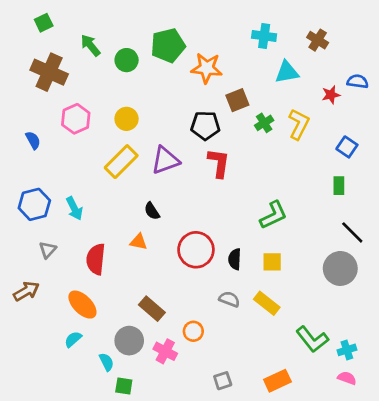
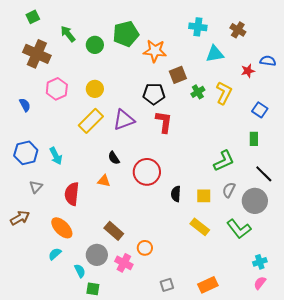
green L-shape: (273, 215) -> (224, 161), moved
red circle: (196, 250) -> (147, 172), moved
gray semicircle: (229, 299) -> (229, 190), moved, turned -84
green L-shape: (312, 339) -> (239, 229), moved
pink semicircle: (347, 378) -> (260, 283), turned -72

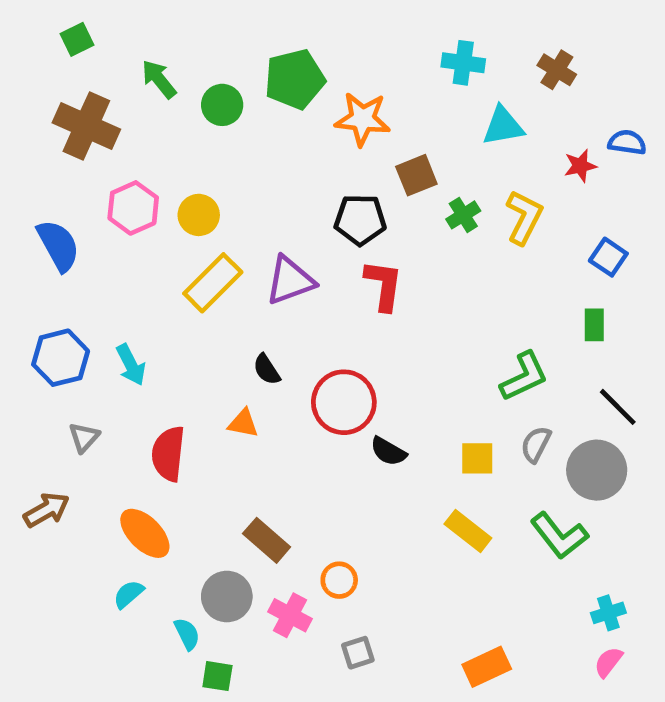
yellow circle: (95, 89) -> (199, 215), moved
blue semicircle: (25, 105) -> (58, 245), size x1.6
black semicircle: (176, 194) -> (388, 451), moved, turned -63
gray square: (167, 285) -> (358, 653), moved

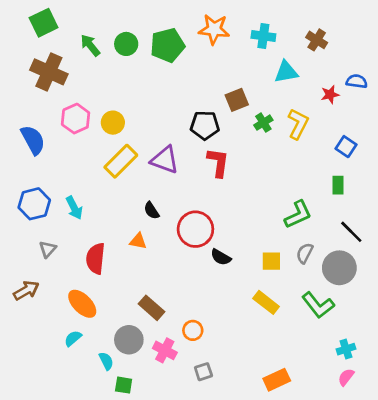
green square: (77, 39) -> (44, 23), size x1.5
green circle: (222, 105) -> (126, 44), moved
orange star: (363, 119) -> (214, 29), moved
purple triangle: (290, 280) -> (165, 160), turned 40

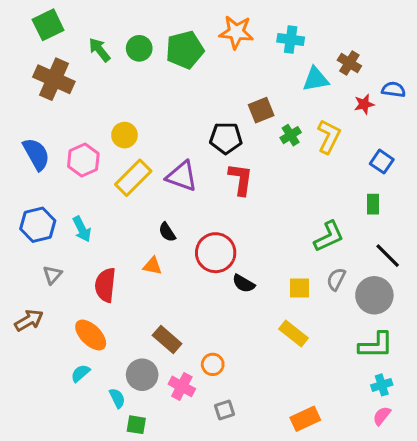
brown cross: (317, 40) -> (349, 63), moved
pink hexagon: (76, 119) -> (83, 160), moved
green L-shape: (318, 305) -> (376, 345), moved, turned -52

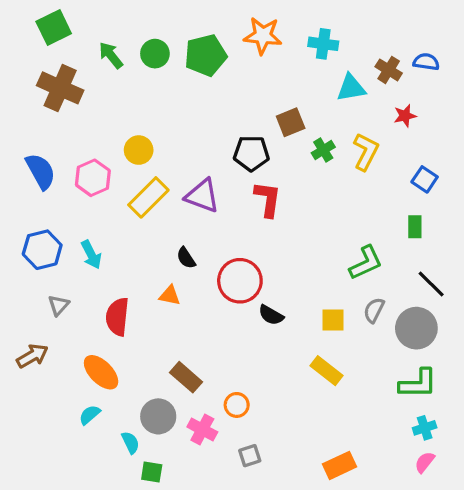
blue semicircle: (394, 89) -> (426, 62), moved

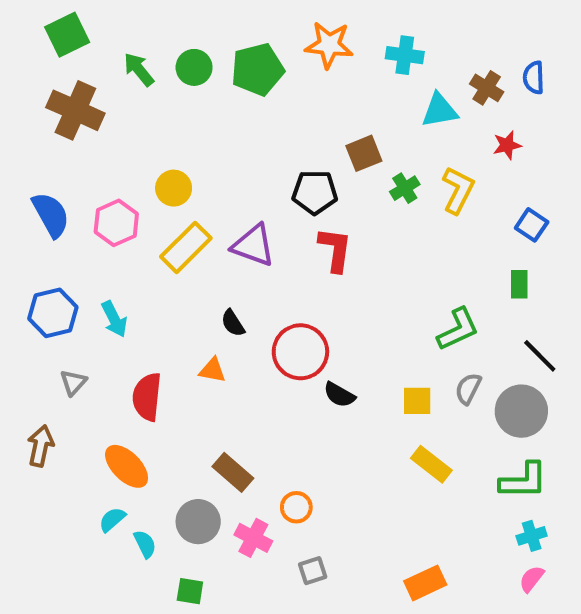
blue semicircle: (426, 62) -> (534, 78), turned -100
brown arrow: (32, 356) -> (41, 446), turned -48
yellow rectangle: (327, 371) -> (431, 464), moved
cyan semicircle: (130, 443) -> (145, 544), moved

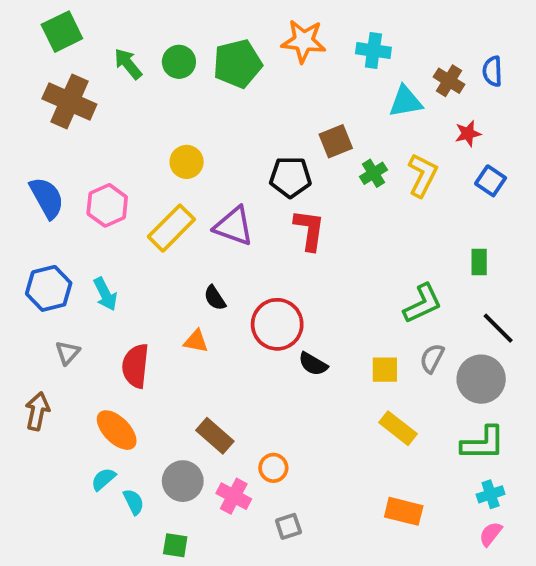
yellow circle: (174, 188) -> (187, 162), moved
blue square: (532, 225) -> (491, 181), moved
orange rectangle: (425, 583) -> (404, 511), moved, turned 39

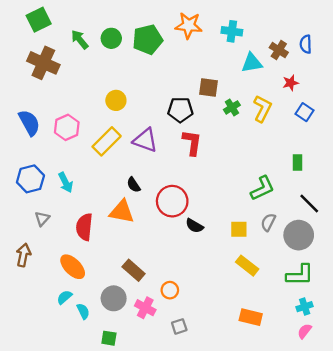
brown square: (336, 141) -> (208, 88), turned 30
orange triangle: (196, 341) -> (122, 212), size x1.6

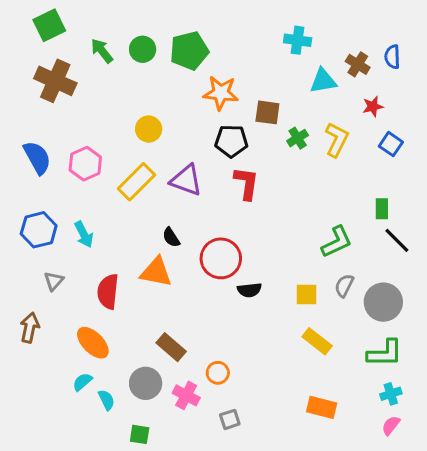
orange star: (189, 25) -> (221, 93), moved
black line: (309, 203) -> (397, 240), moved
black semicircle: (194, 226) -> (249, 290), turned -36

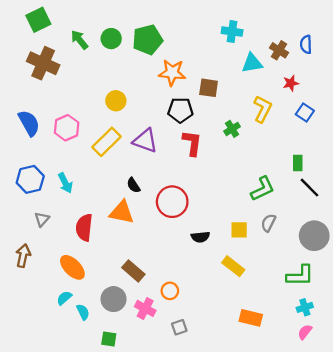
green cross: (298, 138) -> (232, 129), moved
black semicircle: (249, 290) -> (200, 237), moved
gray circle: (383, 302) -> (314, 236), moved
yellow rectangle: (317, 341) -> (233, 266), moved

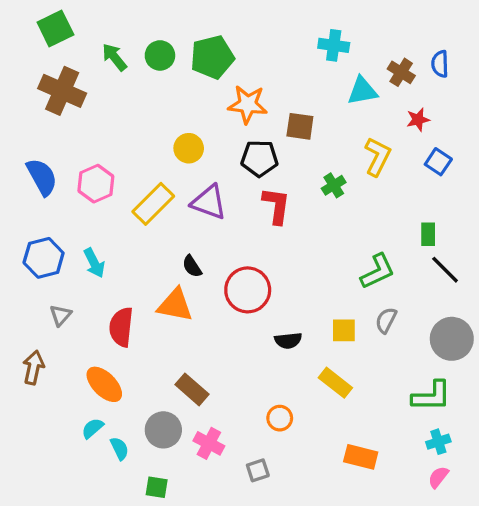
yellow circle: (116, 101) -> (189, 148), moved
orange circle: (170, 291) -> (280, 418), moved

